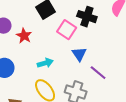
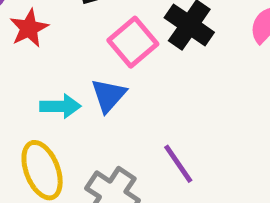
blue triangle: (79, 54) -> (109, 95), moved

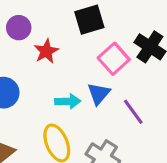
purple line: (178, 164) -> (133, 112), moved

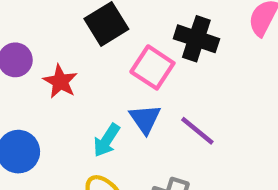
cyan arrow: (68, 101) -> (107, 140), turned 140

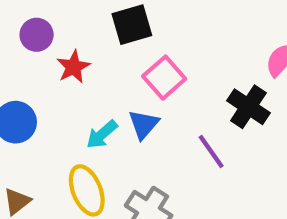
black cross: (196, 39) -> (248, 107), moved
purple line: (197, 131) -> (211, 152), moved

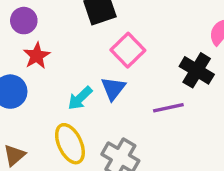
red star: (73, 67) -> (37, 56), moved
purple line: (211, 152) -> (168, 108), turned -64

